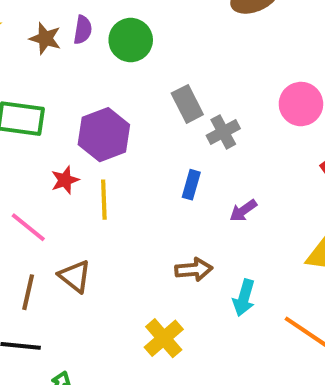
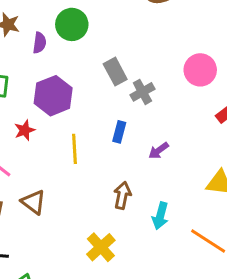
purple semicircle: (83, 30) -> (39, 43), moved
yellow line: (104, 200) -> (75, 149), moved
brown arrow: (194, 270) -> (122, 195), turned -72

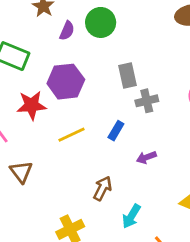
red star: (25, 130) -> (32, 105), size x1.5
yellow line: (75, 149) -> (71, 135), turned 52

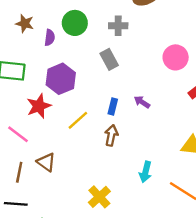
gray cross: (147, 101) -> (118, 26), moved, turned 30
purple arrow: (146, 157) -> (142, 102), moved, turned 70
brown arrow: (103, 188) -> (111, 135), moved

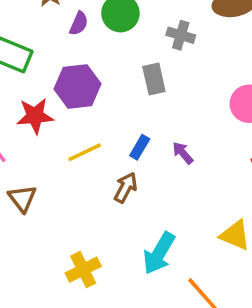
cyan arrow: (146, 172) -> (159, 253), size x1.4

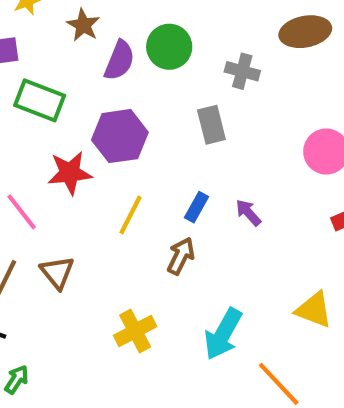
purple semicircle: (79, 23) -> (119, 60), size x1.4
yellow line: (85, 152) -> (131, 215), turned -36
yellow cross: (83, 270) -> (135, 331), moved

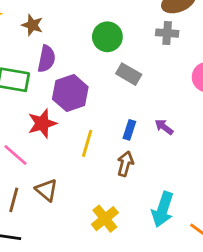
green circle: (169, 47) -> (107, 37), moved
purple semicircle: (119, 60) -> (46, 59), moved
gray cross: (242, 71) -> (167, 33), moved
gray rectangle: (211, 125) -> (129, 74), turned -35

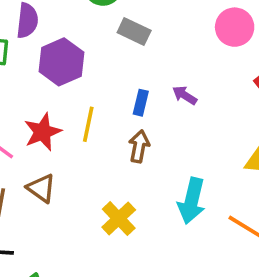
red star: (42, 123) -> (43, 132), moved

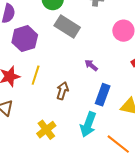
gray rectangle: (134, 31) -> (67, 26), size x1.4
blue rectangle: (141, 103) -> (103, 95), moved, size x1.5

